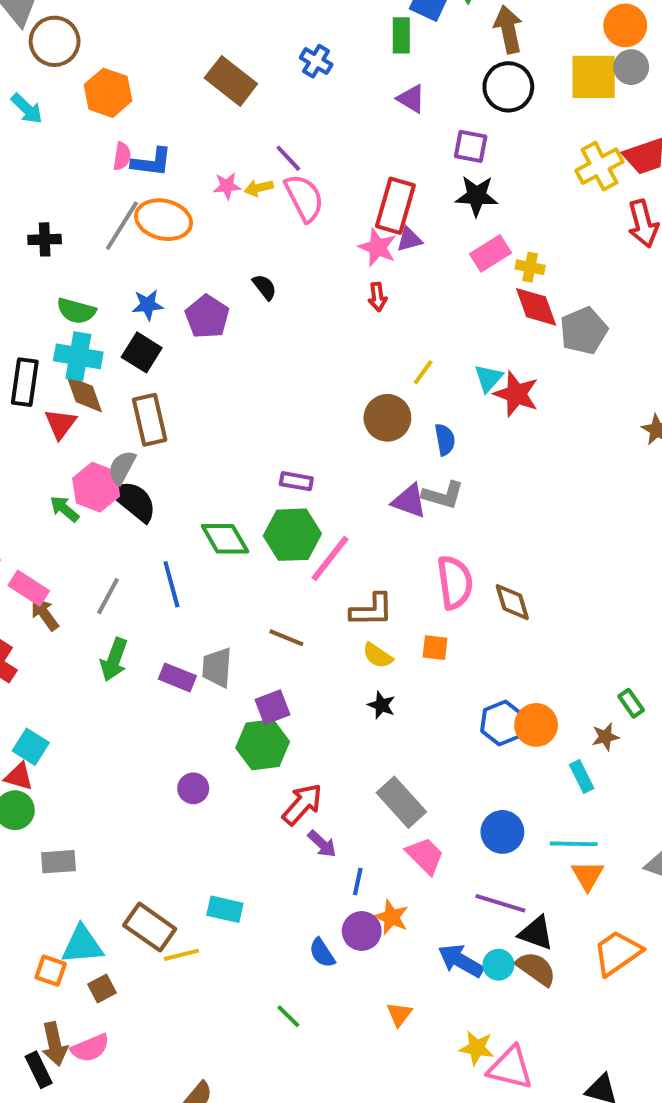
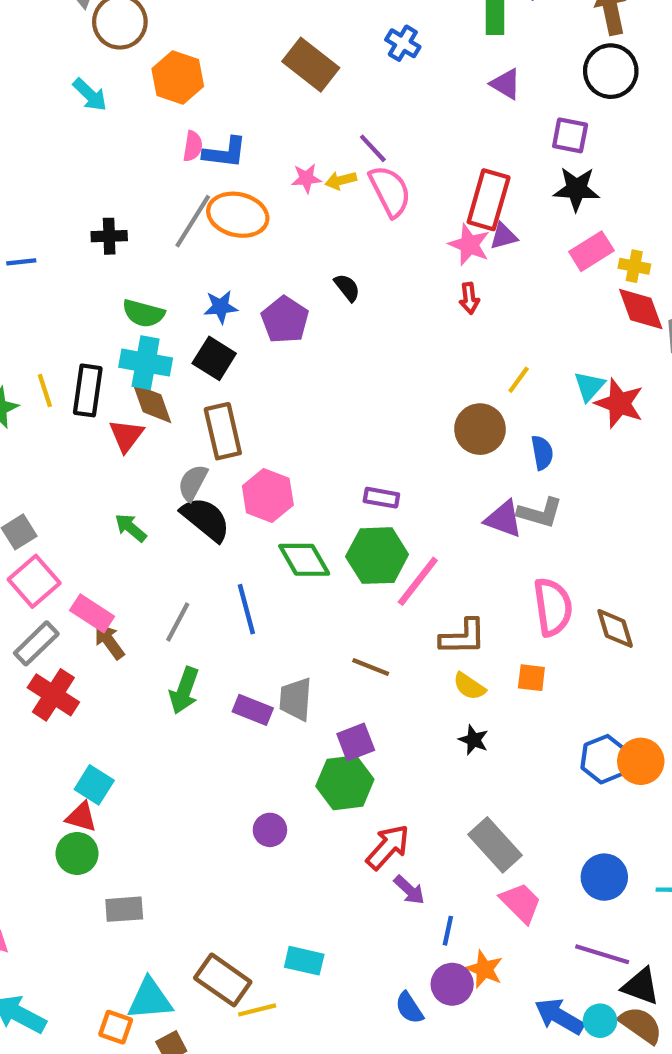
pink hexagon: (96, 487) -> (268, 496), moved

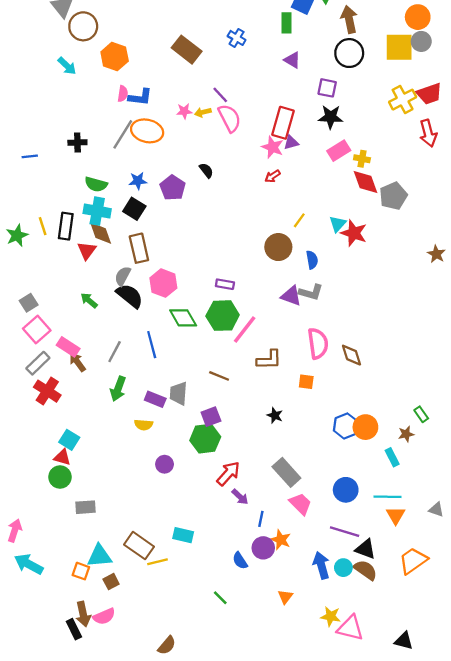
red arrow: (469, 298) -> (273, 176), turned 63
yellow semicircle: (469, 686) -> (144, 425), moved, turned -30
blue arrow: (559, 1016) -> (321, 565), turned 44

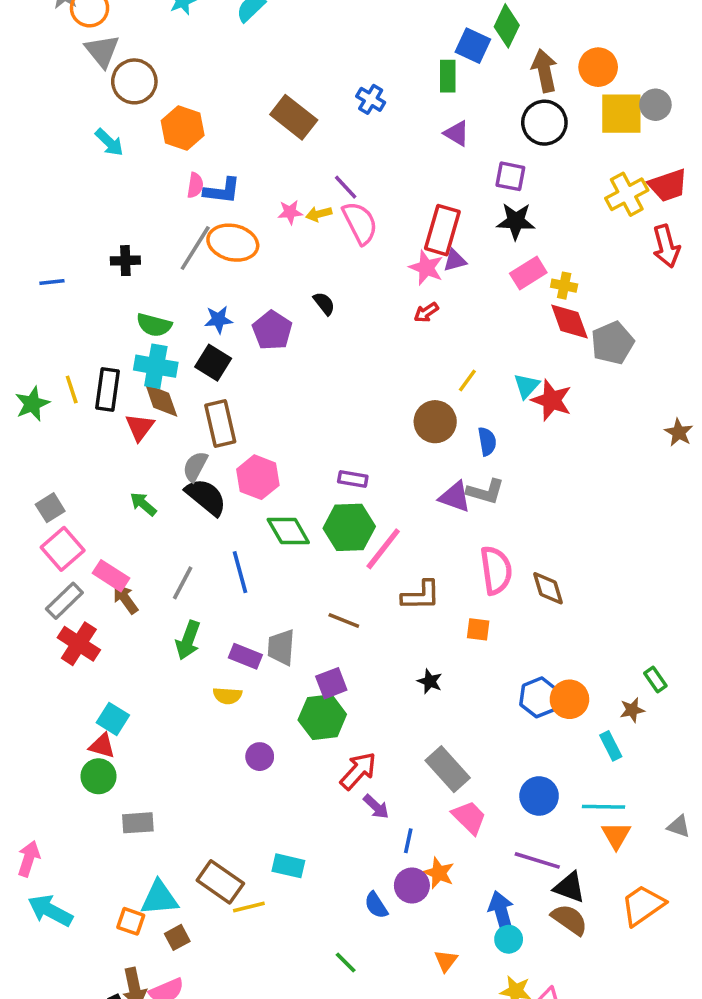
orange circle: (418, 17) -> (598, 67), moved
cyan circle: (343, 568) -> (509, 939), moved

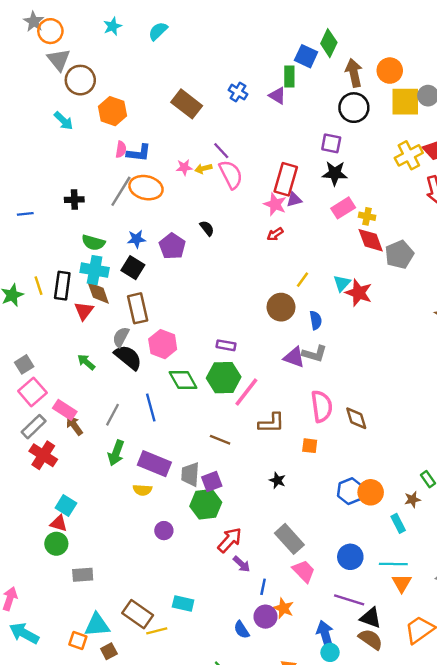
purple triangle: (457, 133) -> (277, 96), moved
gray trapezoid: (281, 647) -> (190, 474), moved
purple rectangle: (245, 656) -> (154, 464), size x1.5

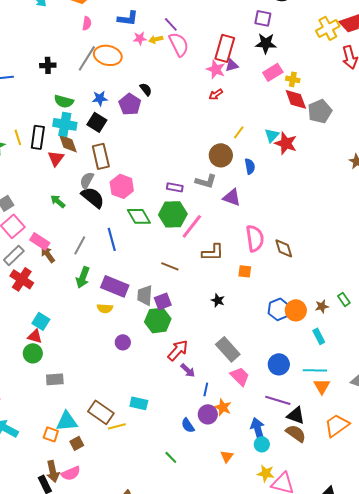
blue L-shape: (139, 153) -> (128, 18), moved
black semicircle: (207, 228) -> (146, 89), moved
gray L-shape: (314, 354) -> (206, 181), moved
brown star: (412, 499) -> (322, 306), moved

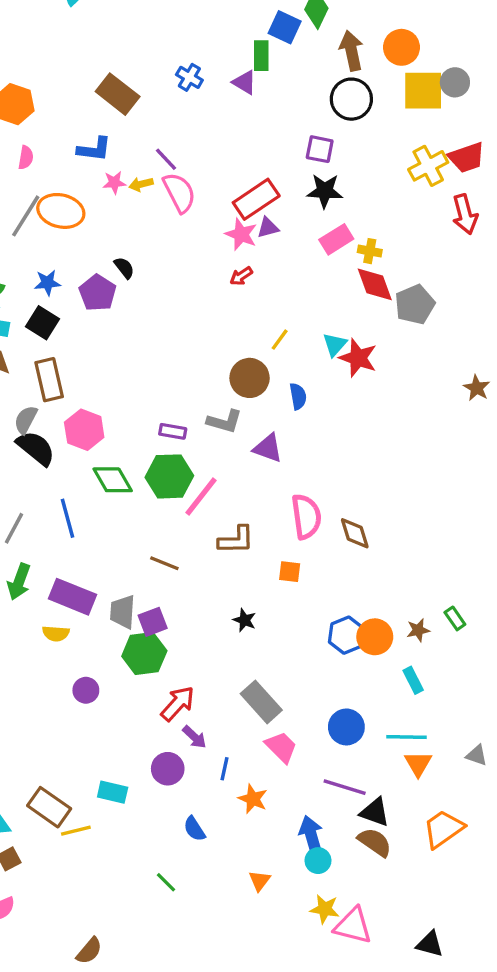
red rectangle: (225, 48) -> (256, 199), turned 40
purple circle: (208, 414) -> (168, 769), moved

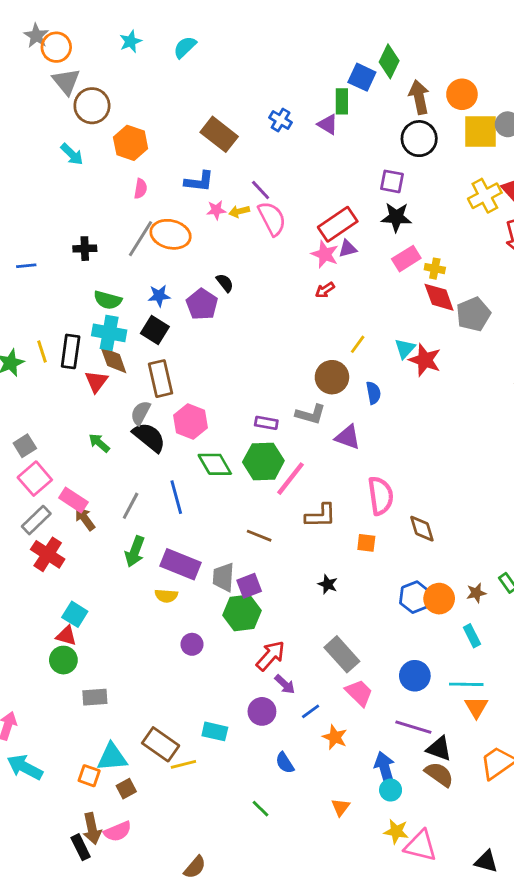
brown diamond: (355, 533) -> (422, 529), moved
blue line: (224, 769) -> (311, 711), turned 42

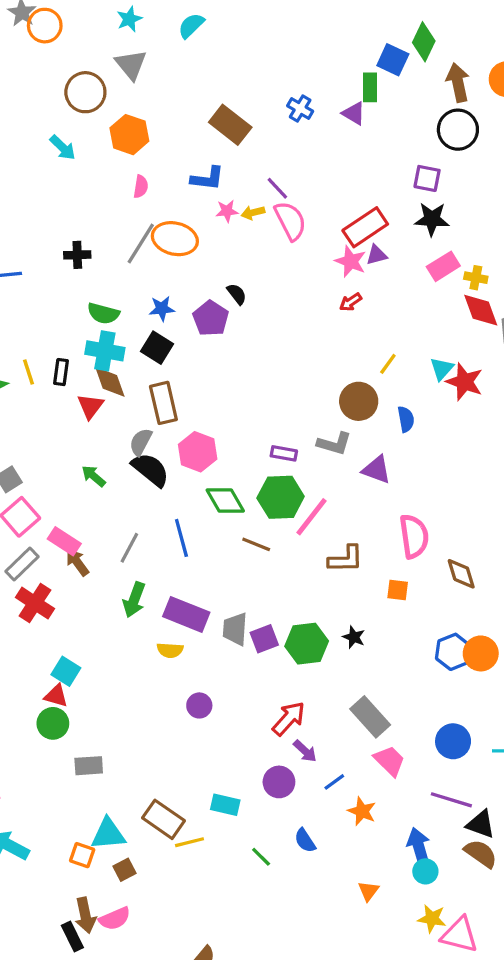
gray triangle: (66, 81) -> (131, 65), moved
black rectangle: (71, 351) -> (61, 372), size x0.7
brown line: (259, 536) -> (256, 544), moved
green hexagon: (242, 613) -> (307, 644), moved
green line: (261, 809) -> (261, 857), moved

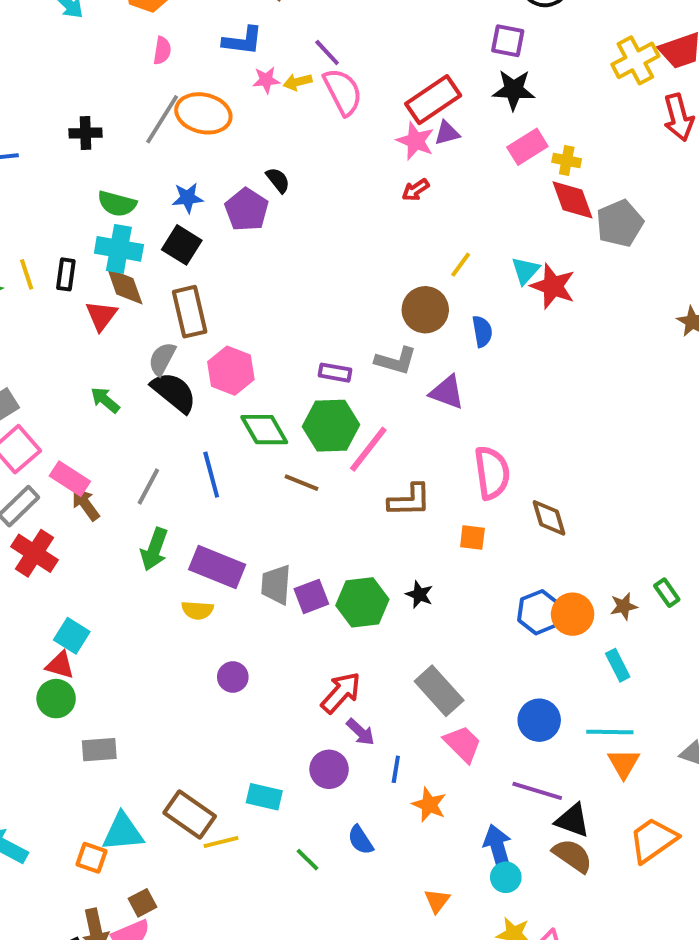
blue line: (334, 782) -> (396, 769), turned -45
brown square: (124, 870) -> (142, 903), moved

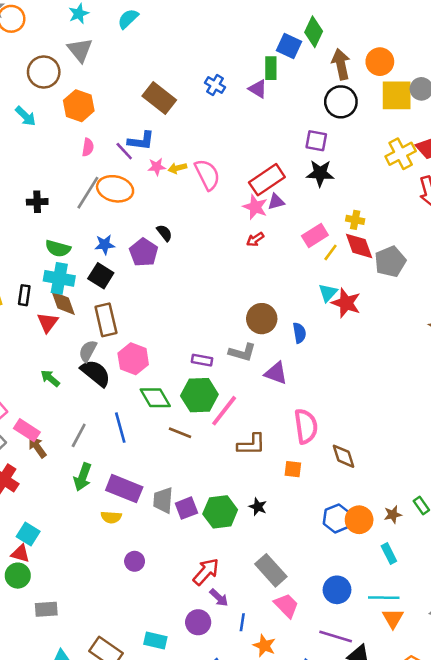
purple line: (327, 52) -> (124, 151), moved
pink rectangle: (527, 147) -> (315, 236), moved
yellow line: (461, 265) -> (331, 252), moved

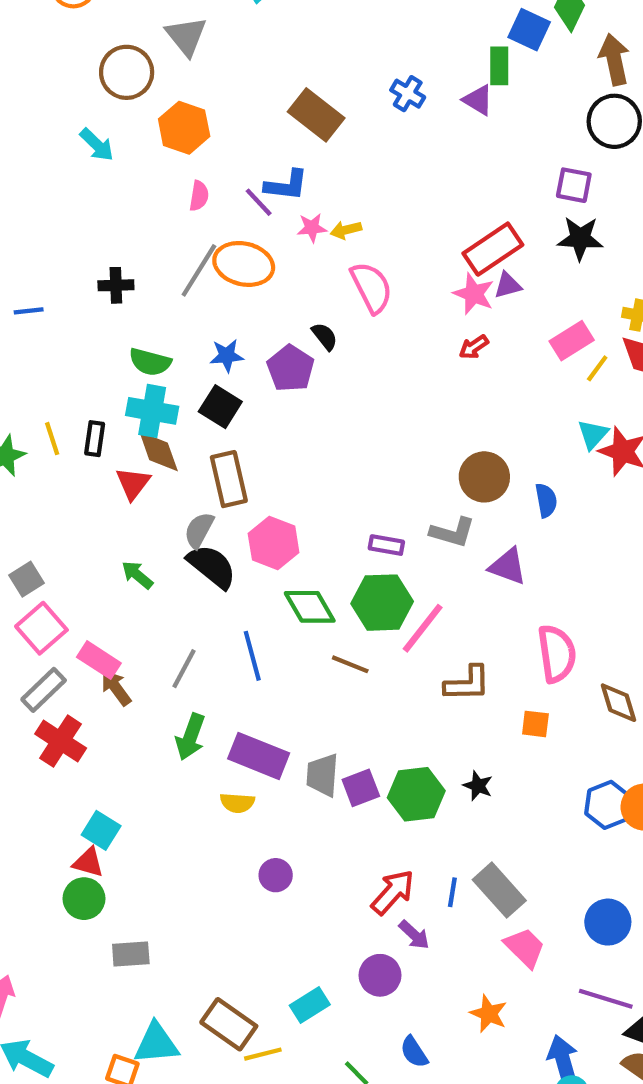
pink semicircle: (207, 175) -> (371, 287), moved
blue line: (242, 622) -> (452, 892), moved
cyan rectangle: (155, 640) -> (310, 1005), turned -45

